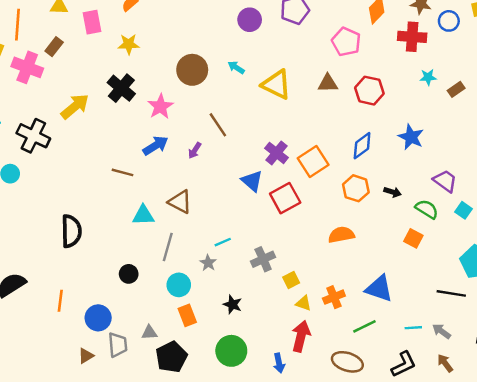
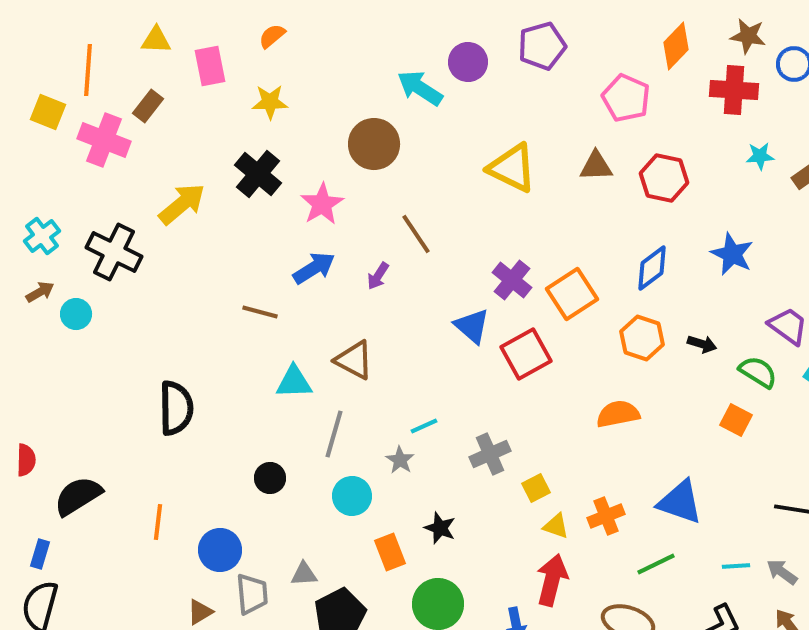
cyan arrow: (236, 67) -> (420, 88), moved, size x1.6
orange rectangle: (187, 315) -> (390, 552), moved

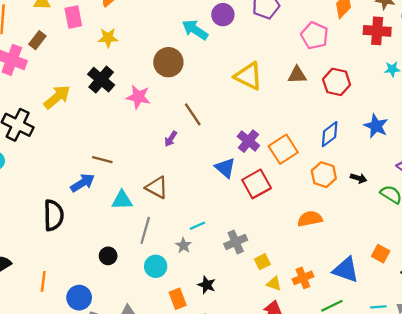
pink star: (322, 204) -> (138, 97), turned -30
blue arrow: (314, 268) -> (83, 183), moved
orange square: (736, 420) -> (381, 254), moved

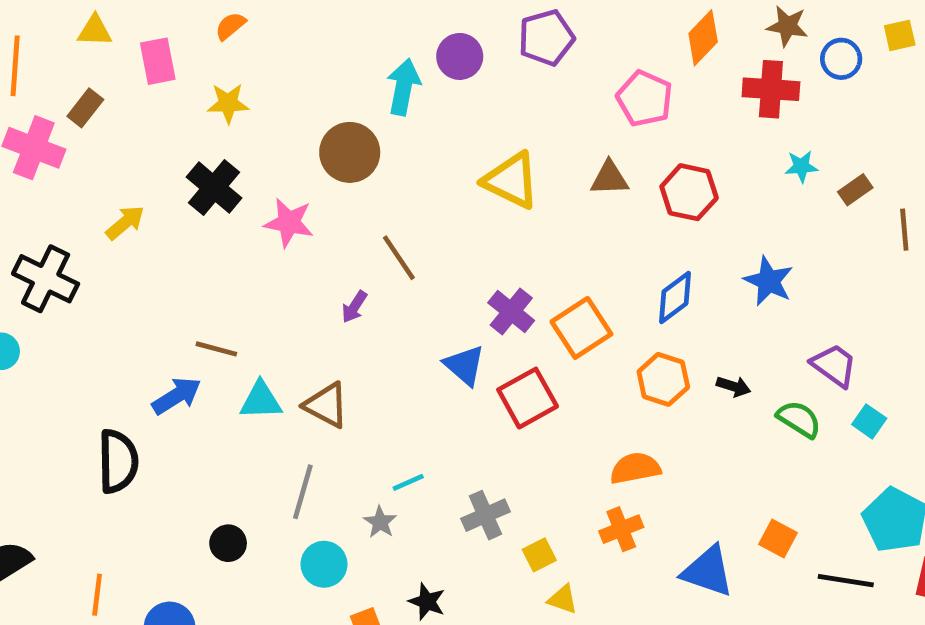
cyan arrow: (195, 30) -> (404, 87), turned 68
yellow arrow: (57, 97) -> (125, 223), size x0.7
cyan triangle: (122, 200) -> (261, 400), moved
orange cross: (303, 278) -> (621, 529), moved

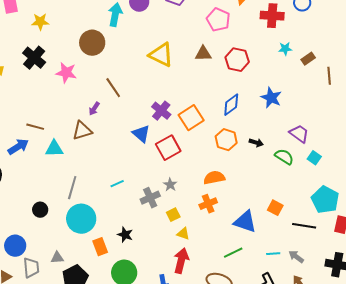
brown triangle: (326, 405) -> (82, 131), moved, turned -45
gray star: (380, 522) -> (170, 185), moved
cyan circle: (324, 564) -> (81, 219), size x1.5

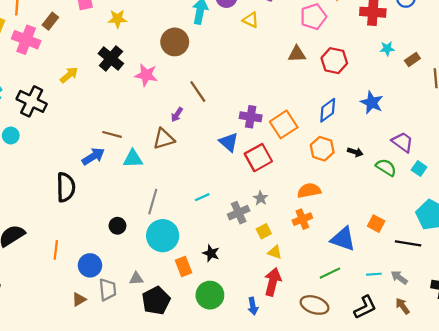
pink pentagon: (218, 20) -> (313, 17), turned 30
yellow triangle: (161, 55) -> (251, 20), moved, size x0.6
purple cross: (161, 111) -> (251, 117), turned -30

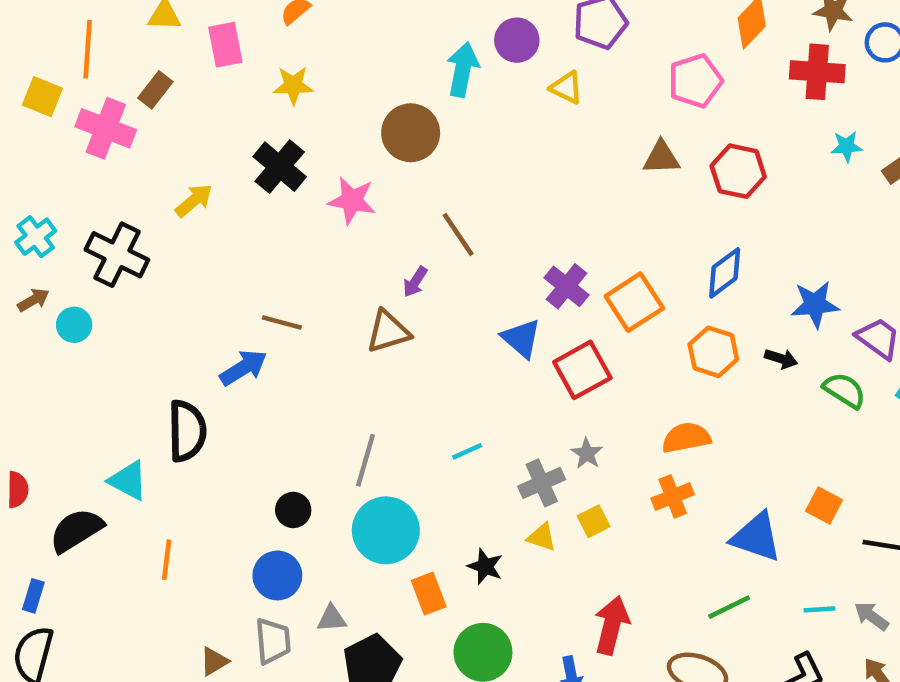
blue star: (372, 102) -> (815, 304), moved, turned -30
purple cross: (251, 117) -> (567, 286), turned 30
cyan triangle: (133, 159) -> (128, 481), moved, turned 30
yellow triangle: (275, 252) -> (542, 537), moved
blue circle: (90, 265) -> (277, 575), moved

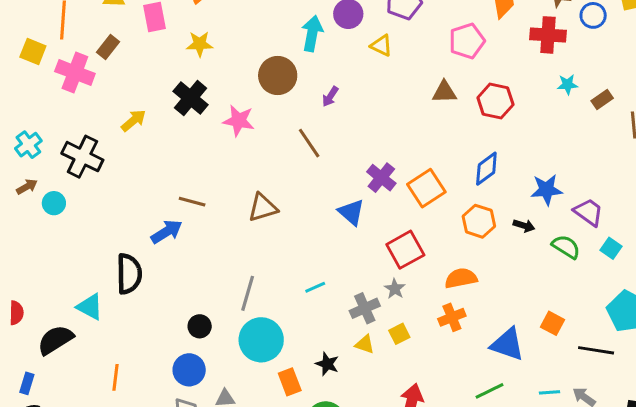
purple arrow: (415, 282) -> (330, 97), moved
red square: (582, 370) -> (405, 250), moved
orange line: (167, 560) -> (115, 377), moved

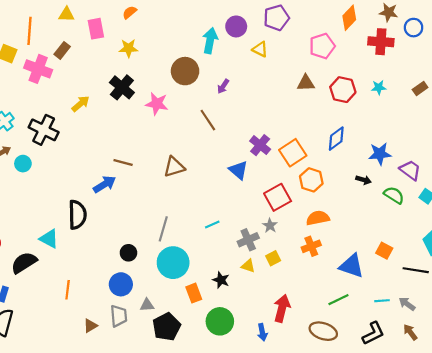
cyan star: (568, 85) -> (379, 87), moved
orange hexagon: (479, 221) -> (311, 180), moved

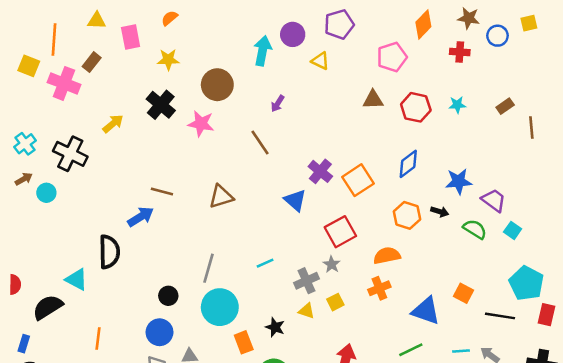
red cross: (381, 42) -> (460, 52), size x0.7
brown circle: (185, 71) -> (217, 85), moved
orange hexagon: (311, 180) -> (407, 215), moved

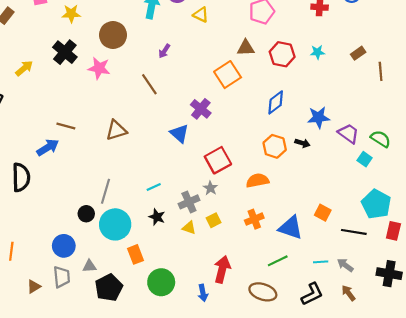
orange square: (358, 180) -> (228, 75), moved
green semicircle: (475, 229) -> (381, 139), moved
orange cross: (379, 288) -> (254, 219), moved
black circle: (168, 296) -> (86, 214), moved
black star: (275, 327) -> (157, 217), moved

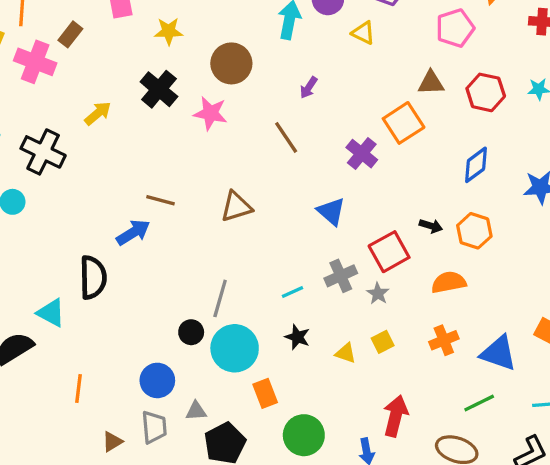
purple cross: (201, 109) -> (362, 154), moved
black arrow: (302, 143) -> (431, 226), moved
gray cross: (189, 202) -> (341, 276), moved

